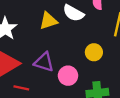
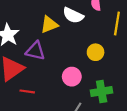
purple triangle: (44, 62) -> (35, 51), moved

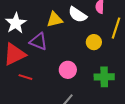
yellow circle: (96, 52) -> (94, 42), moved
green cross: (102, 92) -> (104, 77), moved

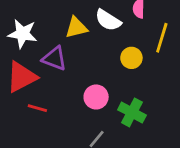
white star: (16, 23) -> (23, 34), turned -30
green cross: (104, 77) -> (132, 112), moved, turned 30

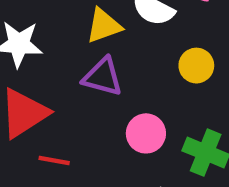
purple triangle: (55, 58) -> (103, 77), moved

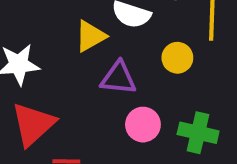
purple triangle: (103, 77) -> (118, 78), moved

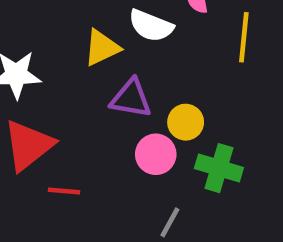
yellow circle: (177, 58) -> (186, 122), moved

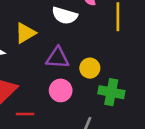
yellow triangle: (102, 48) -> (25, 33), moved
pink circle: (156, 154) -> (61, 90), moved

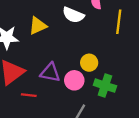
purple triangle: (58, 58) -> (50, 73), moved
pink circle: (61, 90) -> (74, 80), moved

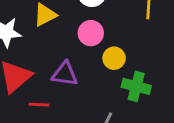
pink circle: (74, 80) -> (91, 33), moved

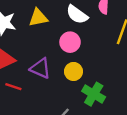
yellow circle: (114, 58) -> (73, 71), moved

